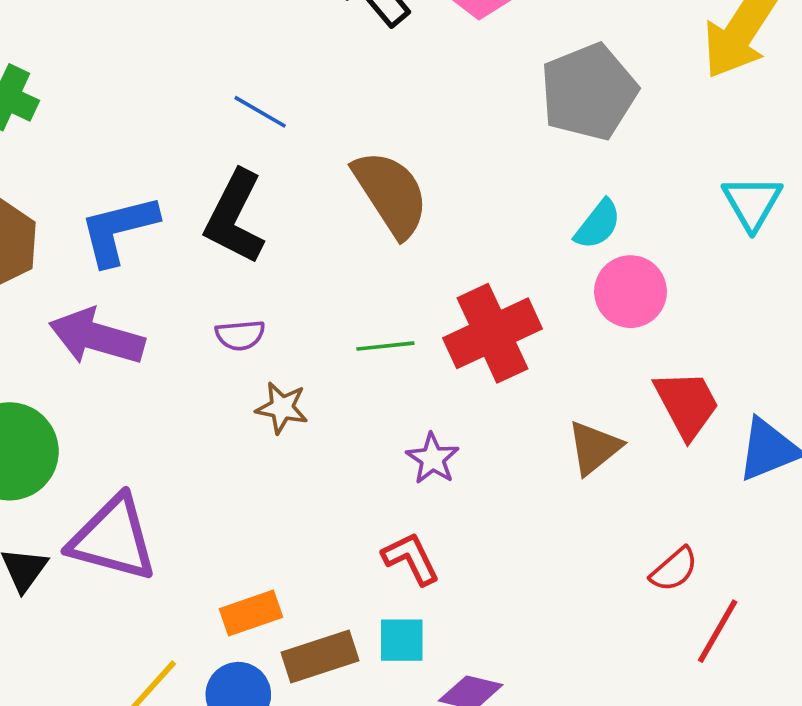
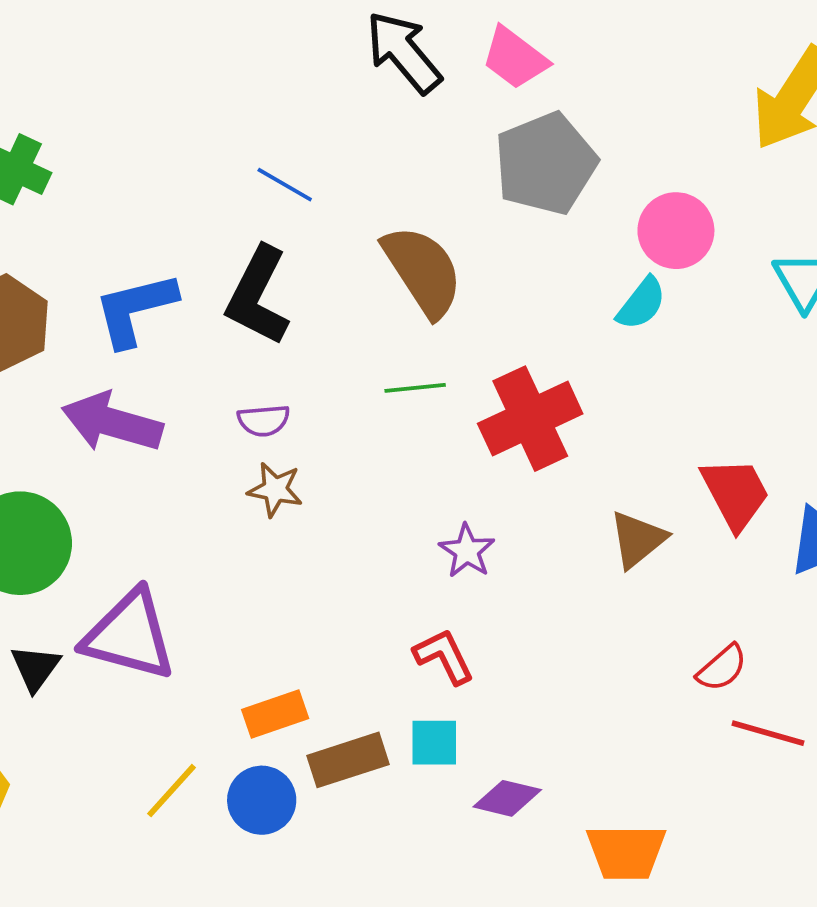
gray pentagon: (589, 92) -> (546, 163), moved
pink circle: (630, 292) -> (676, 231), moved
green line: (385, 346) -> (415, 388), moved
brown star: (282, 408) -> (275, 490), moved
red line: (718, 631) -> (768, 733), turned 76

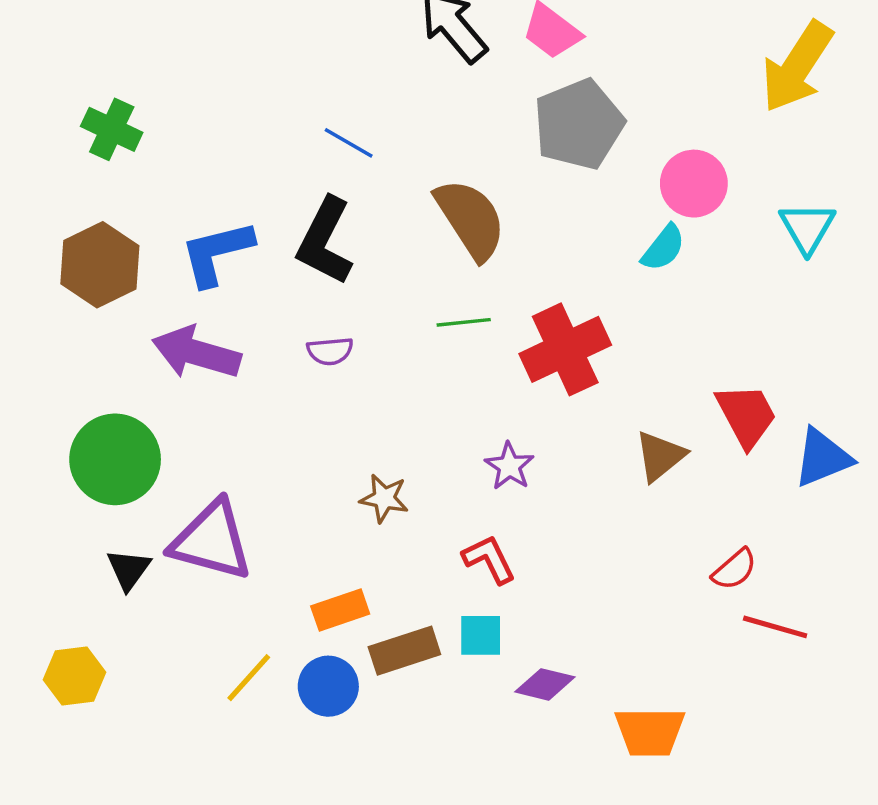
brown star: (275, 490) -> (384, 498), moved

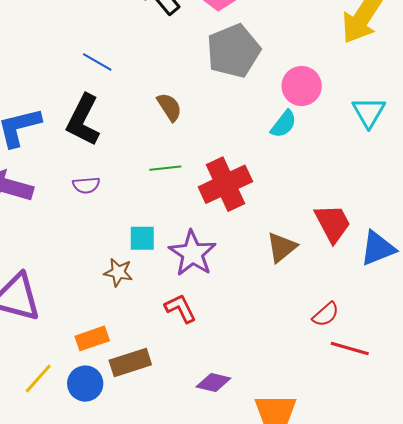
brown semicircle: (470, 219) -> (169, 107), size x0.6
purple star: (509, 466) -> (192, 253), size x1.6
cyan square: (481, 635) -> (142, 238), moved

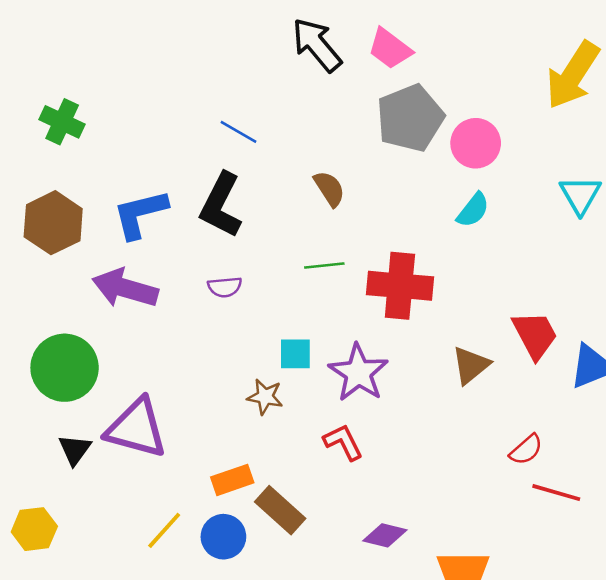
pink circle: (302, 86) -> (476, 143), moved
red cross: (225, 184) -> (400, 286), turned 30
brown rectangle: (130, 362) -> (280, 510), turned 60

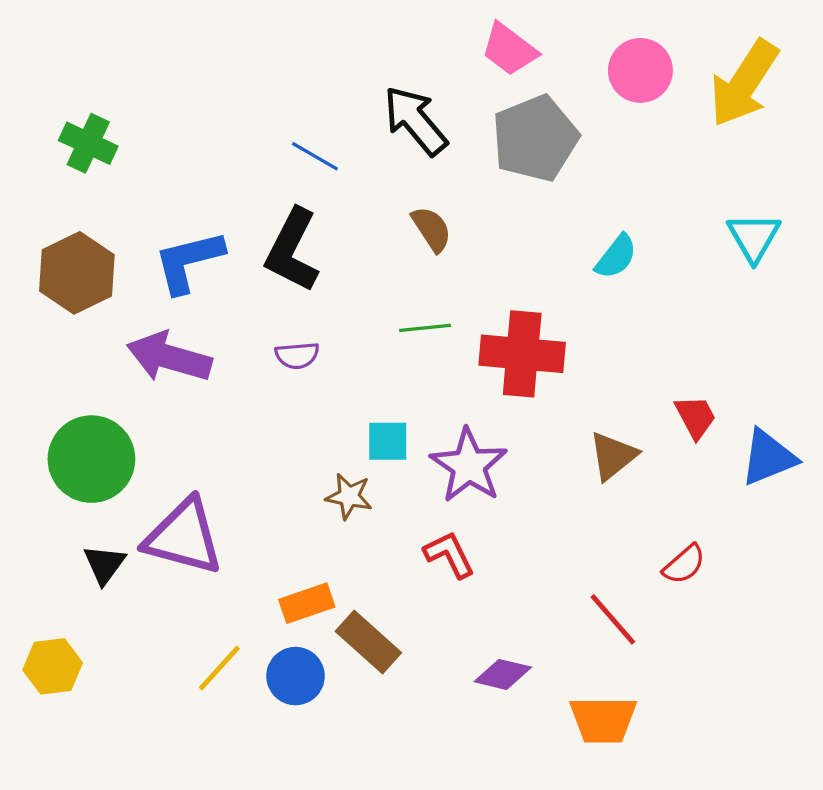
black arrow: (317, 45) -> (415, 121), moved
pink circle: (476, 143) -> (640, 70), moved
red trapezoid: (535, 335) -> (695, 417), size x0.7
red line: (556, 493) -> (613, 619), moved, turned 33

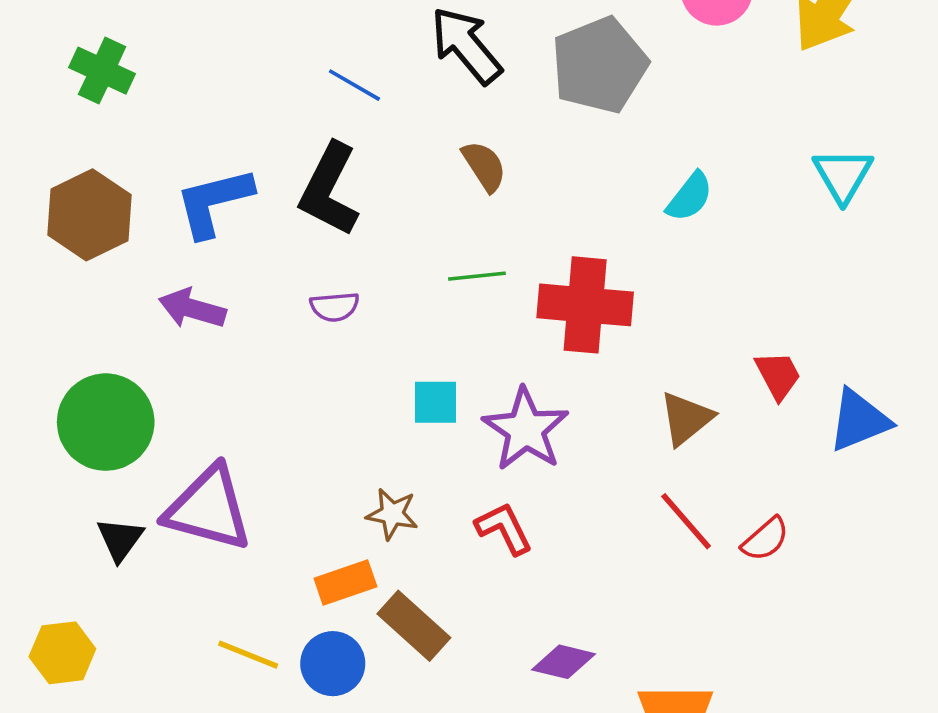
purple arrow: (169, 357) -> (192, 309), size x0.7
brown star: (349, 496) -> (392, 514), moved
red line: (613, 619) -> (686, 521), moved
yellow line: (219, 668) -> (248, 655), turned 70

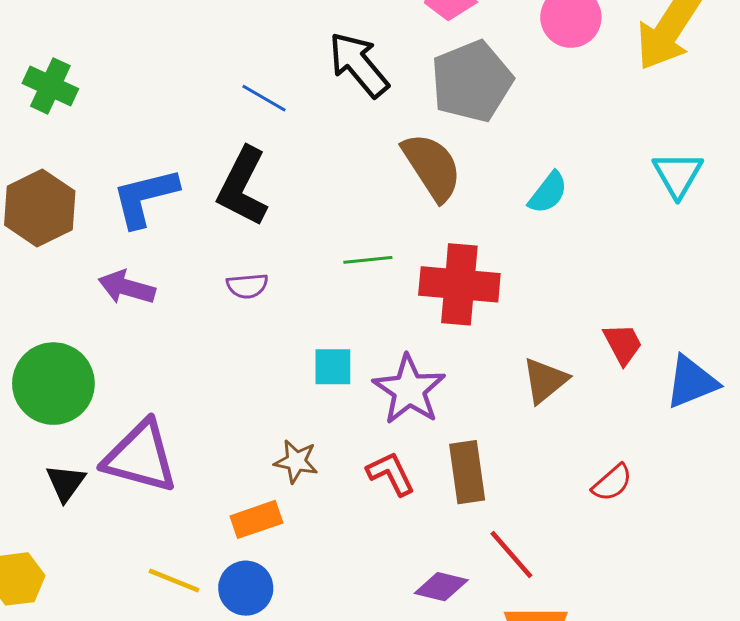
brown semicircle: (484, 166) -> (432, 167), moved, size x1.6
red line: (686, 521) -> (511, 555), moved
brown rectangle: (414, 626) -> (467, 472), moved, turned 40

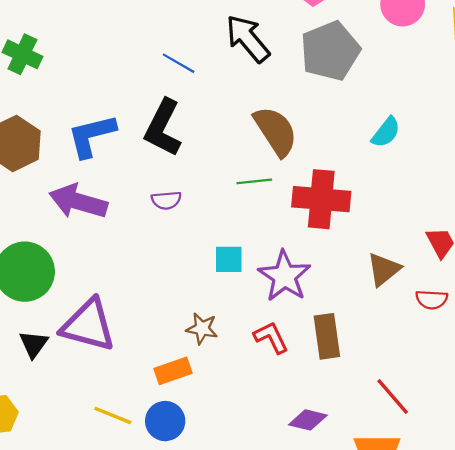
brown semicircle: (432, 167) -> (276, 131), moved
purple arrow: (127, 287) -> (78, 201), size x1.4
red semicircle: (612, 483) -> (432, 300), moved, turned 44
red line: (511, 555) -> (393, 397), moved

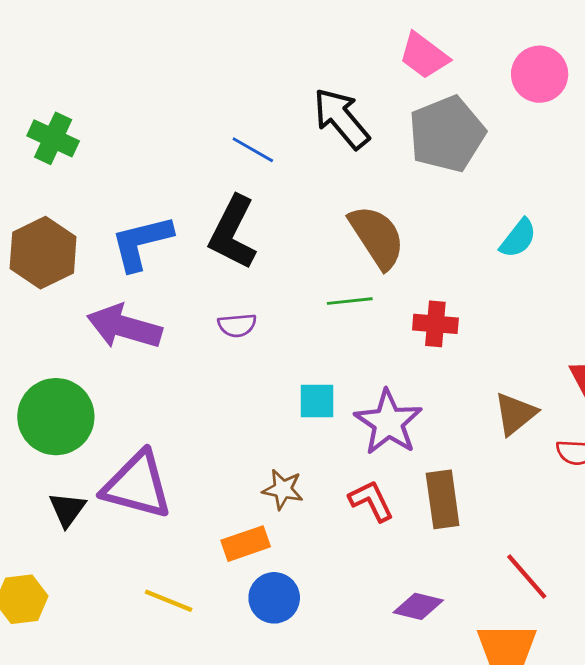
red cross: (321, 199) -> (435, 324), size x0.6
blue circle: (165, 421) -> (274, 598), moved

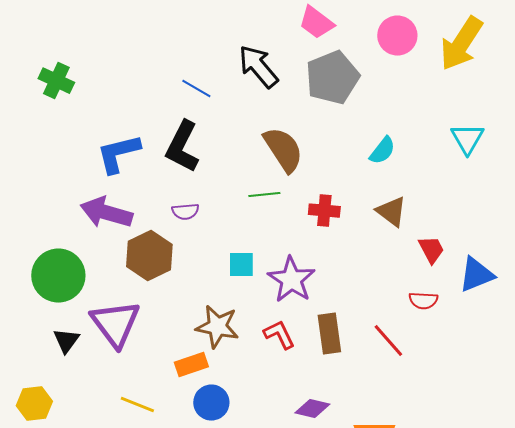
brown hexagon: (43, 253) -> (149, 256), moved
brown triangle: (515, 414) -> (391, 212), moved, turned -44
purple triangle: (137, 485) -> (115, 324), turned 38
brown star: (283, 489) -> (217, 327), size x1.5
red line: (527, 576) -> (388, 341), moved

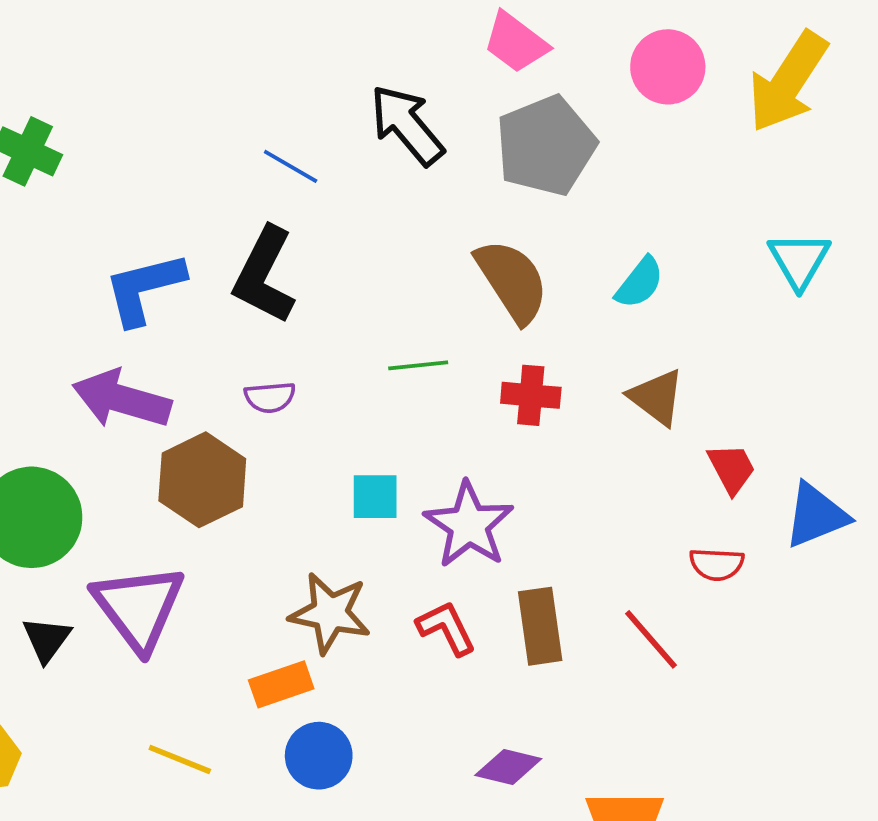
brown semicircle: (283, 150) -> (512, 281), moved

